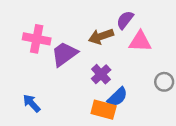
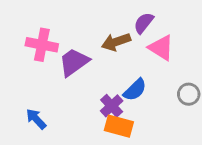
pink triangle: (140, 41) -> (161, 48), turned 30
purple cross: (101, 74) -> (112, 106), moved
blue semicircle: (117, 97) -> (135, 90), moved

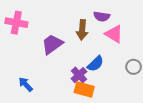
purple semicircle: (144, 23) -> (102, 16), turned -119
brown arrow: (116, 42) -> (82, 30), turned -66
pink cross: (42, 45) -> (16, 23), moved

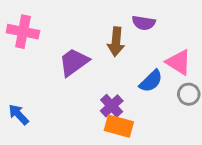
pink triangle: (114, 34) -> (179, 62), moved
blue semicircle: (95, 64) -> (151, 81), moved
blue arrow: (26, 84) -> (19, 115), moved

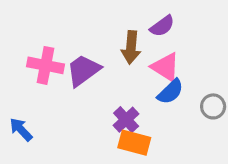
purple semicircle: (144, 23) -> (162, 26), turned -45
pink cross: (23, 32) -> (46, 65), moved
pink triangle: (179, 62) -> (165, 67), moved

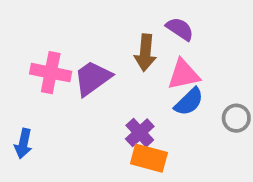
purple semicircle: (162, 26) -> (180, 29), turned -110
pink triangle: (165, 67) -> (183, 74), turned -44
blue arrow: (21, 129) -> (23, 144), turned -125

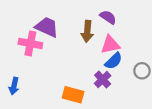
purple trapezoid: (93, 78) -> (47, 27), moved, turned 60
purple cross: (140, 133) -> (103, 80), moved
orange rectangle: (149, 158) -> (73, 95), moved

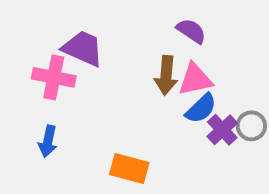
brown arrow: (87, 31) -> (166, 75), moved
purple cross: (103, 80) -> (222, 130), moved
blue arrow: (14, 86) -> (48, 141), moved

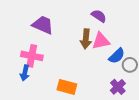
pink cross: (54, 77) -> (32, 56), moved
blue semicircle: (201, 108) -> (117, 56), moved
purple cross: (222, 130) -> (118, 87), moved

